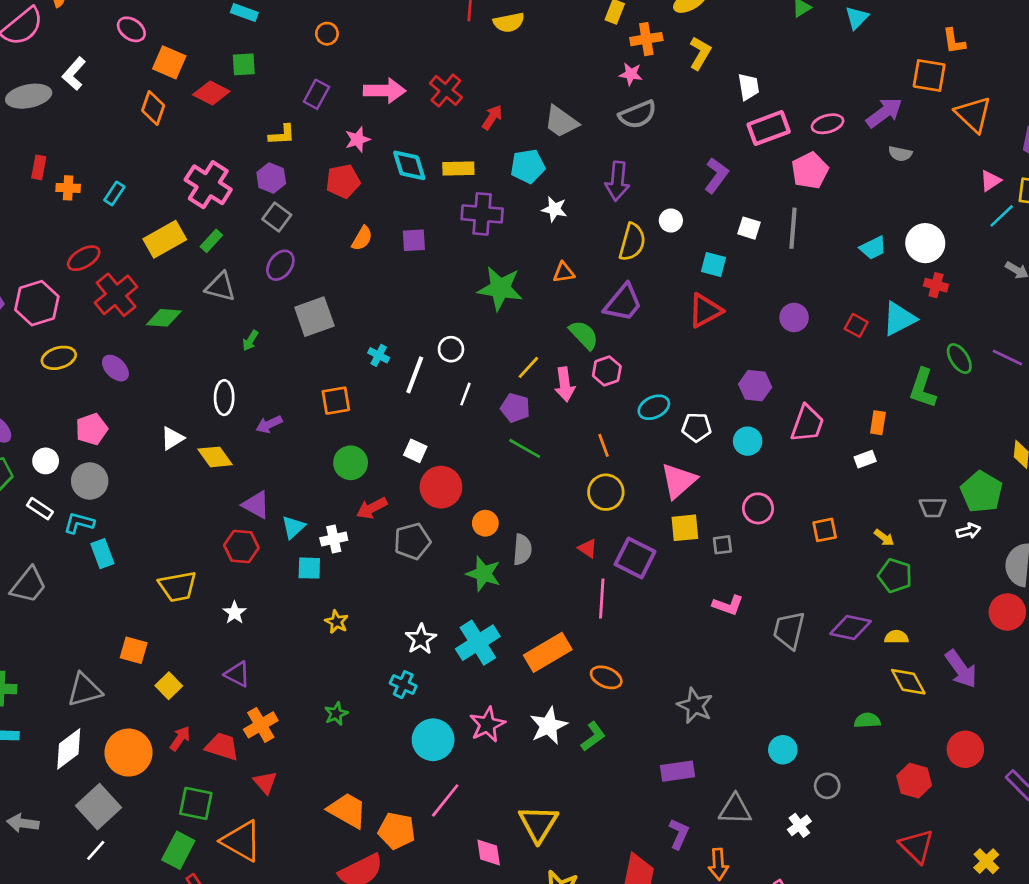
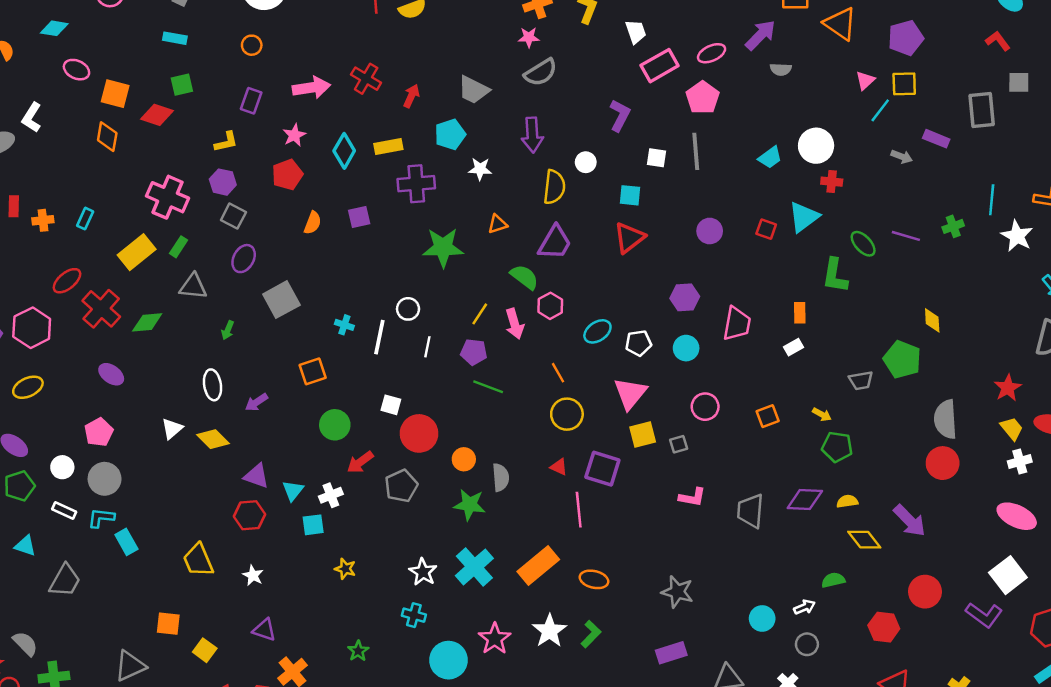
cyan diamond: (409, 165) -> (344, 151), turned 56
yellow ellipse: (59, 358) -> (28, 387), moved
white arrow: (968, 531) -> (804, 607), moved
yellow trapezoid: (178, 586) -> (198, 560), turned 87

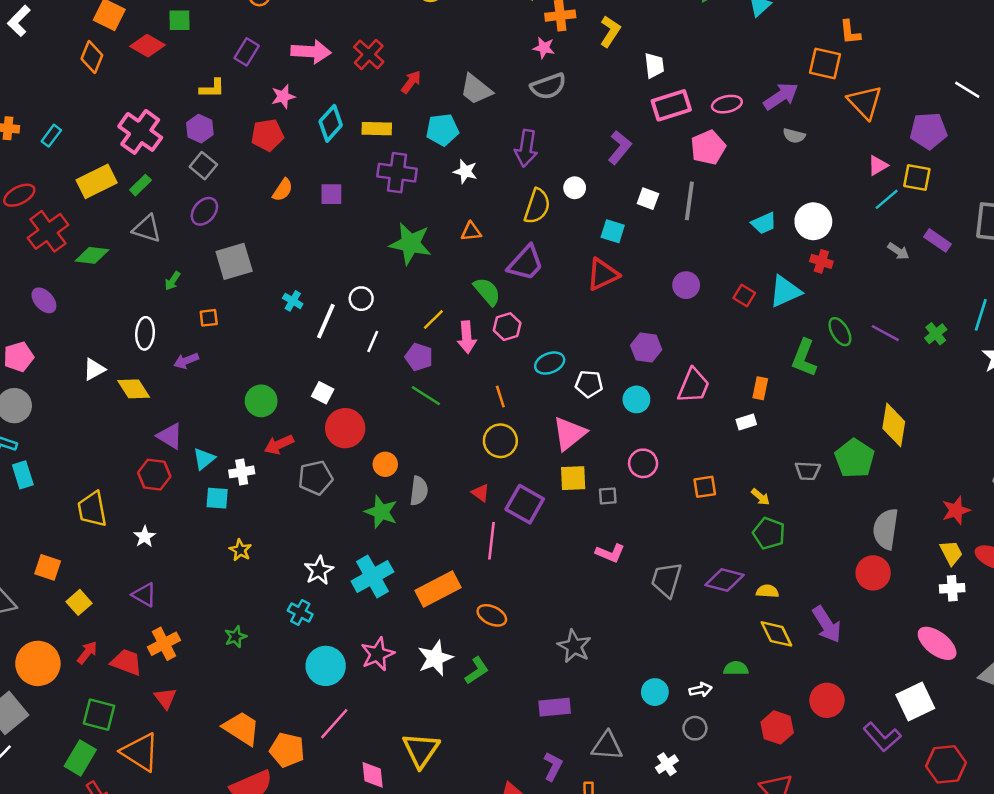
green cross: (953, 226) -> (936, 334), turned -30
yellow diamond: (932, 320) -> (894, 425), size x1.6
orange square: (313, 371) -> (209, 318), moved, size x0.7

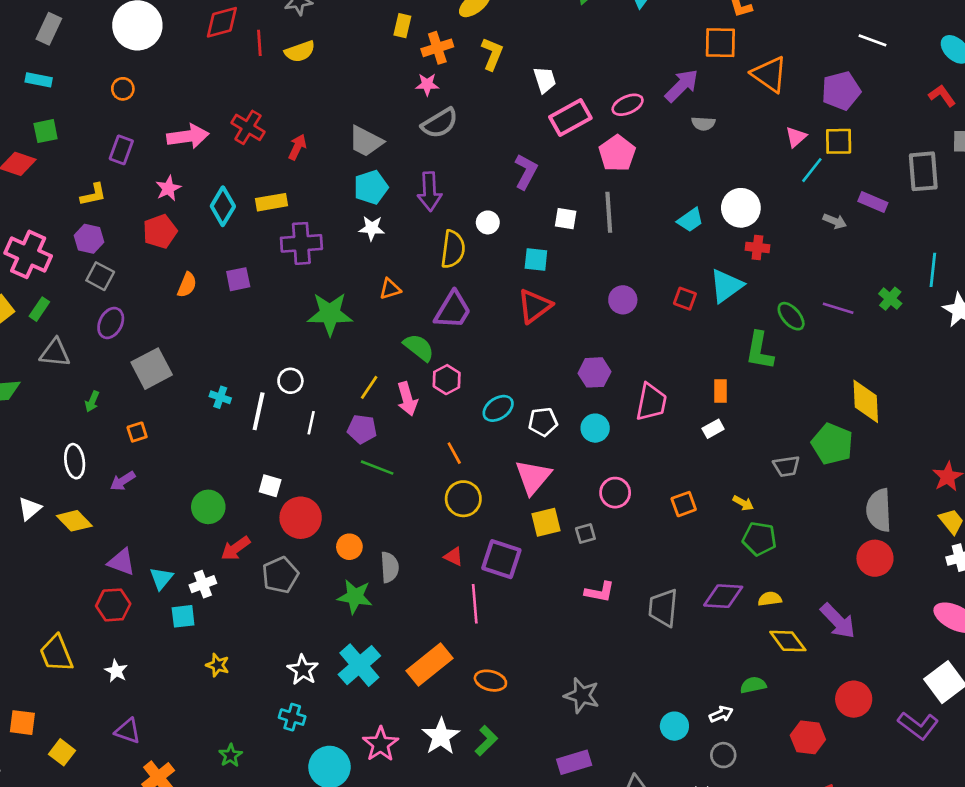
cyan pentagon: (442, 130) -> (371, 187), moved

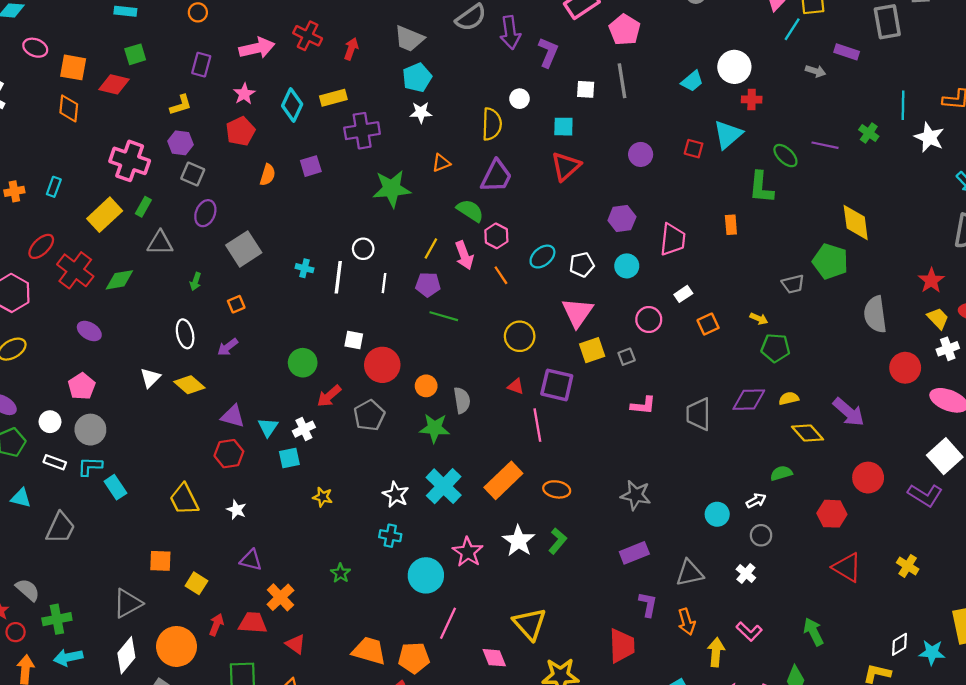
purple arrow: (430, 192) -> (510, 33), moved
white rectangle: (713, 429) -> (683, 294), moved
orange line: (454, 453) -> (501, 275), moved
red circle: (875, 558) -> (905, 368), moved

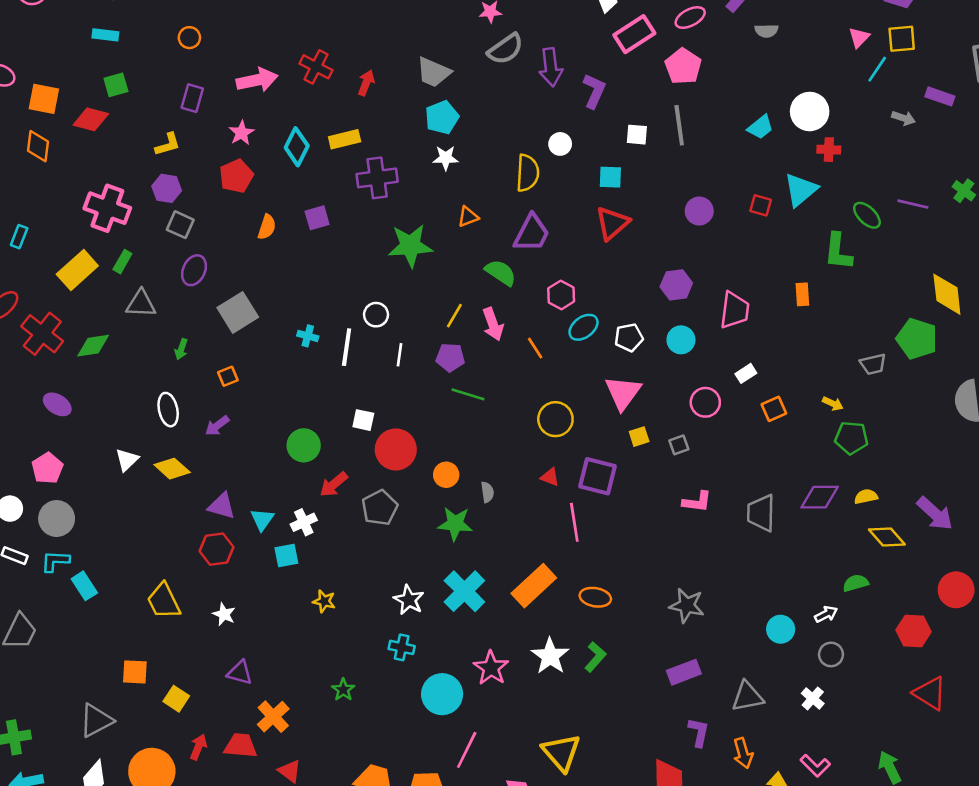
pink hexagon: (496, 236) -> (561, 295), moved
yellow square: (592, 350) -> (639, 437), size x0.7
gray semicircle: (462, 400) -> (487, 492), size x0.7

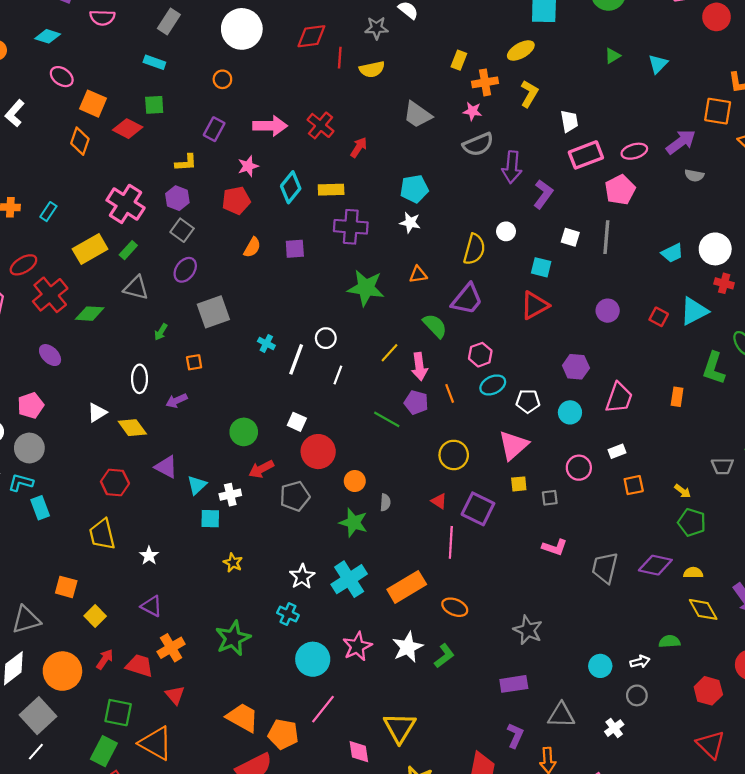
gray trapezoid: (434, 72) -> (417, 115), moved
purple pentagon: (450, 357) -> (416, 402), moved
red hexagon: (216, 549) -> (115, 483), moved
green star: (343, 690) -> (233, 638), size x1.8

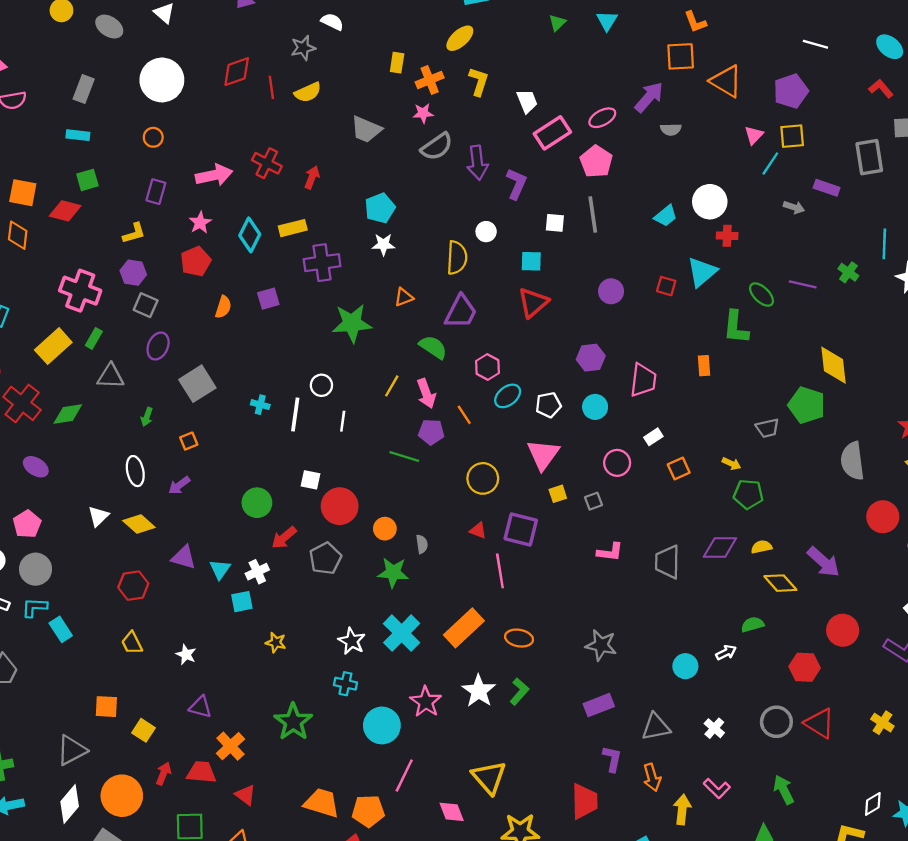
yellow trapezoid: (102, 534) -> (132, 643), size x0.7
gray circle: (637, 695) -> (776, 722), moved, size x1.4

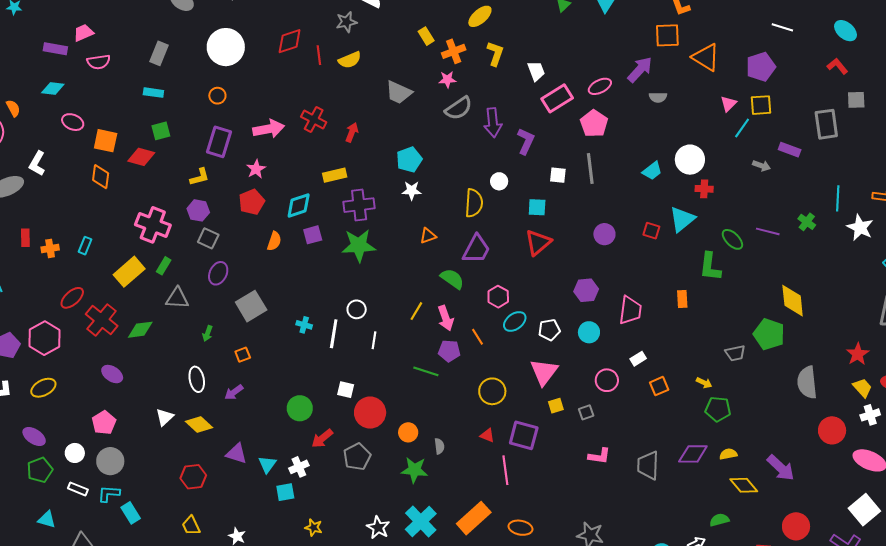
yellow rectangle: (397, 63) -> (426, 36), turned -42
purple rectangle: (156, 192) -> (219, 142), size x1.4
cyan diamond: (250, 235) -> (299, 205), moved, turned 44
green star: (352, 323) -> (359, 245), moved

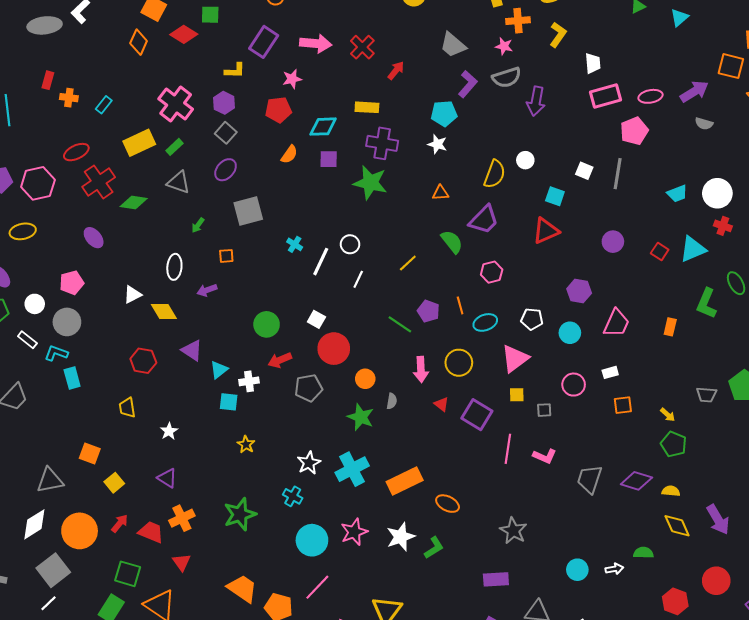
purple L-shape: (526, 141) -> (468, 84), moved
pink arrow: (446, 318) -> (421, 369), moved
cyan ellipse: (515, 321) -> (485, 322), moved
pink line: (505, 470) -> (508, 449), moved

